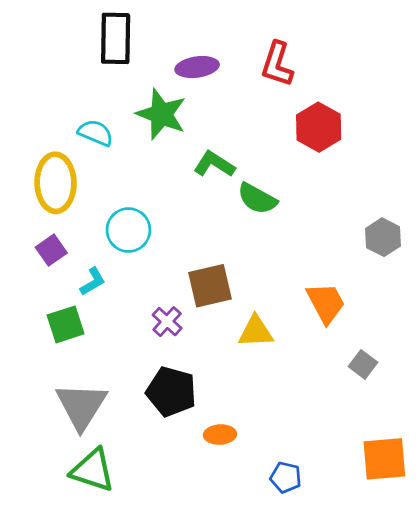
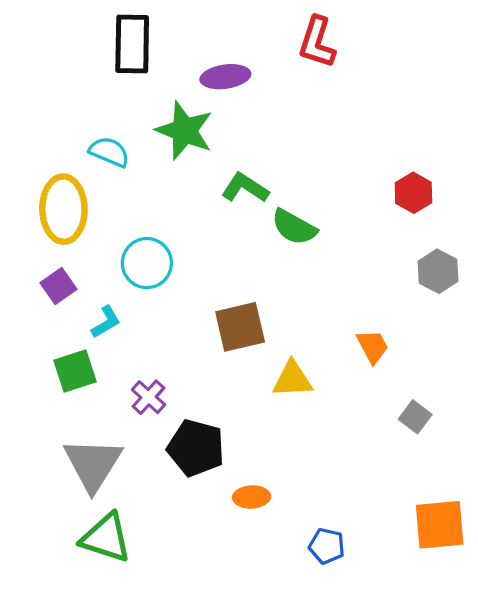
red L-shape: (277, 64) -> (317, 42), moved
red hexagon: (319, 127) -> (413, 193), moved, size x0.7
orange trapezoid: (326, 303) -> (373, 346), size x0.7
purple cross: (167, 322) -> (149, 397), moved

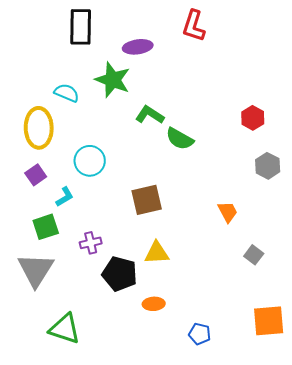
yellow triangle: (292, 379) -> (157, 253), moved
purple cross: (149, 397) -> (91, 243), turned 35
gray triangle: (93, 464) -> (36, 270), moved

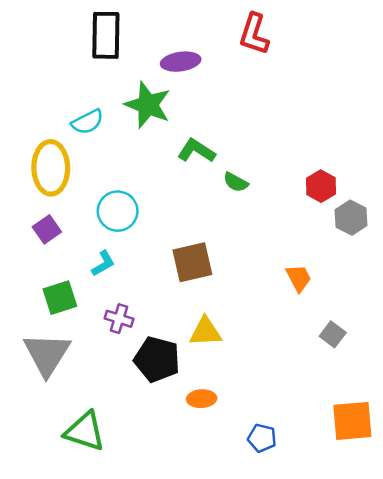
cyan semicircle: (67, 93) -> (87, 122), turned 130
red hexagon: (253, 118) -> (321, 186), moved
green semicircle: (180, 139) -> (236, 182), size x0.7
cyan L-shape: (65, 197) -> (103, 264), moved
purple cross: (91, 243) -> (119, 319), turned 30

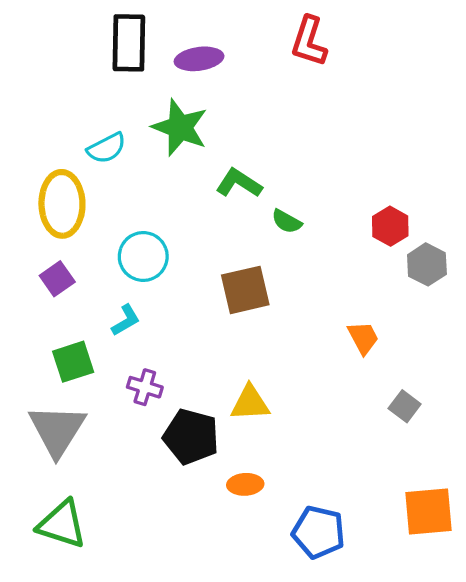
purple ellipse: (181, 62) -> (199, 59), moved
brown square: (192, 262) -> (245, 290), moved
green triangle: (85, 431) -> (62, 524), moved
blue pentagon: (262, 438) -> (319, 532), size x1.5

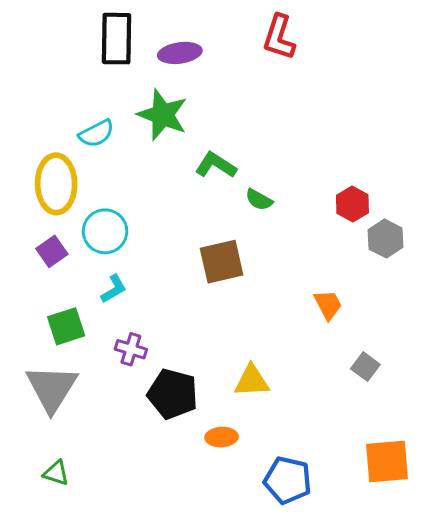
cyan circle: (143, 256) -> (105, 231), moved
yellow triangle: (250, 403) -> (252, 381), moved
green triangle: (62, 524) -> (56, 473), size x0.6

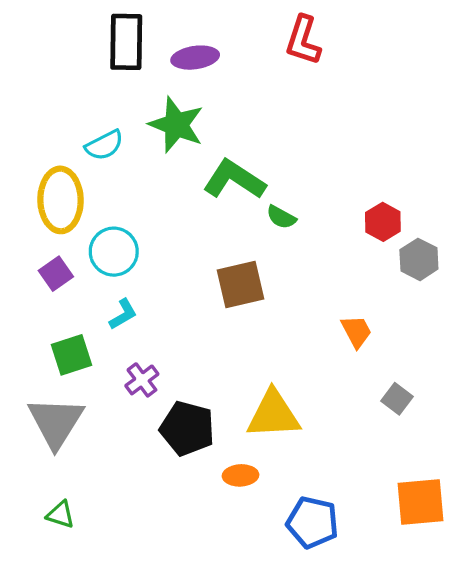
green L-shape: (216, 165) -> (234, 180), size x1.4
purple cross: (131, 349) -> (142, 380), turned 36
yellow triangle: (252, 381) -> (273, 414), size x1.4

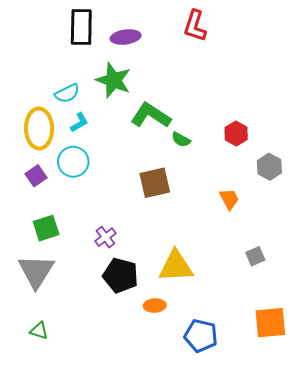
red hexagon: (383, 222) -> (236, 134), moved
cyan L-shape: (123, 314) -> (79, 122), moved
orange trapezoid: (356, 331) -> (229, 199), moved
purple cross: (142, 380) -> (105, 237), moved
gray square: (397, 399) -> (255, 256), turned 30

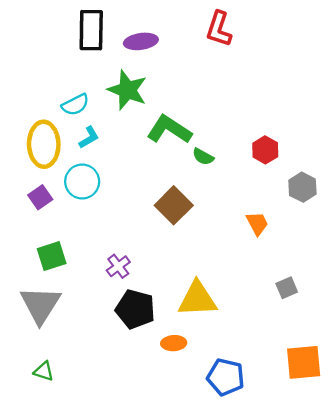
brown square: (155, 183) -> (174, 205), turned -32

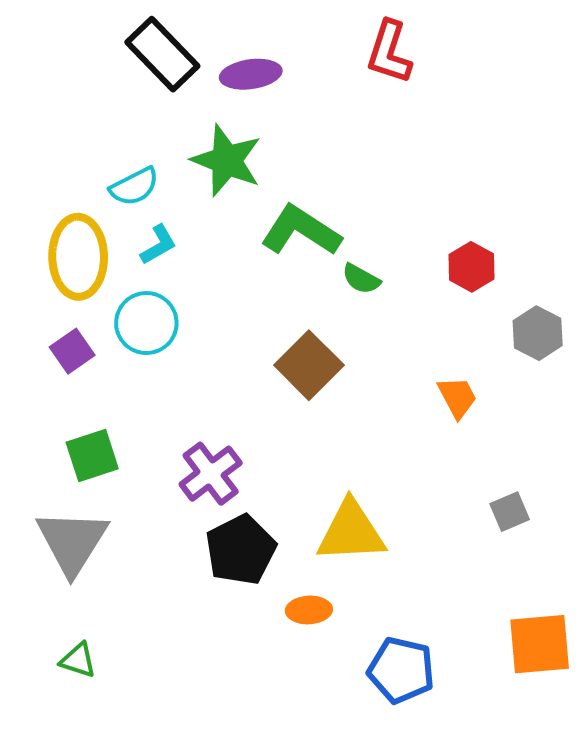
black rectangle: (91, 30) -> (162, 54), turned -45
purple cross: (118, 266) -> (211, 474), size x1.4
black pentagon: (135, 309) -> (241, 550), turned 30

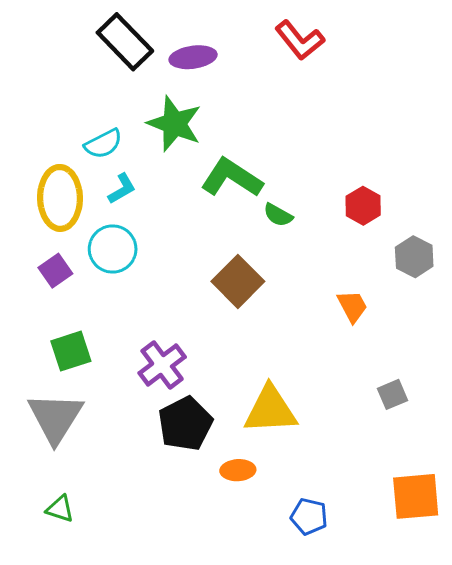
red L-shape: (389, 52) -> (300, 40), turned -57
blue pentagon: (401, 670) -> (309, 517), size x0.7

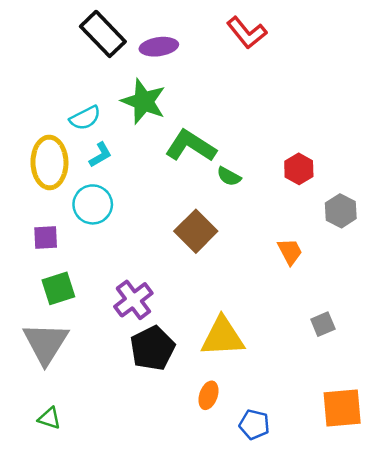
purple square: (55, 271) -> (46, 238), moved, turned 32
orange ellipse: (238, 470) -> (208, 395), moved, turned -68

